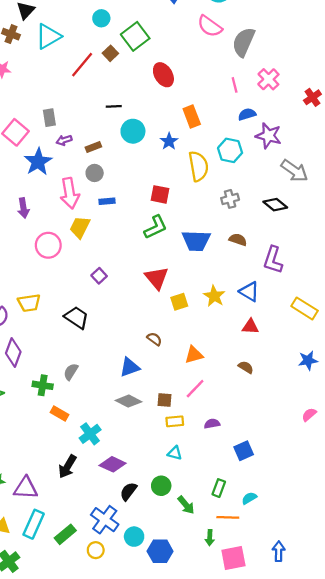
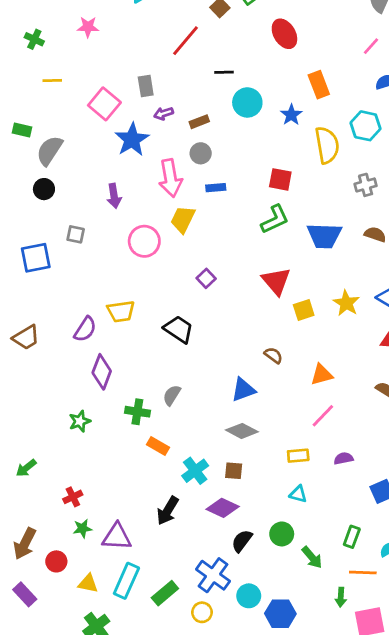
red line: (82, 65) -> (186, 41), moved
pink line: (235, 85) -> (371, 46), turned 56
brown square: (165, 400) -> (234, 471), moved

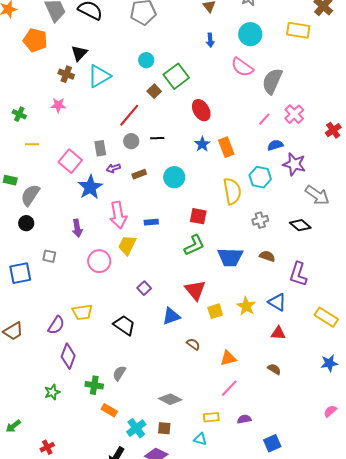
cyan circle: (247, 102) -> (174, 177), moved
blue star: (291, 115) -> (202, 144), moved
gray circle: (201, 153) -> (131, 141), moved
blue triangle: (243, 390) -> (171, 316), moved
cyan triangle: (298, 494) -> (200, 439), moved

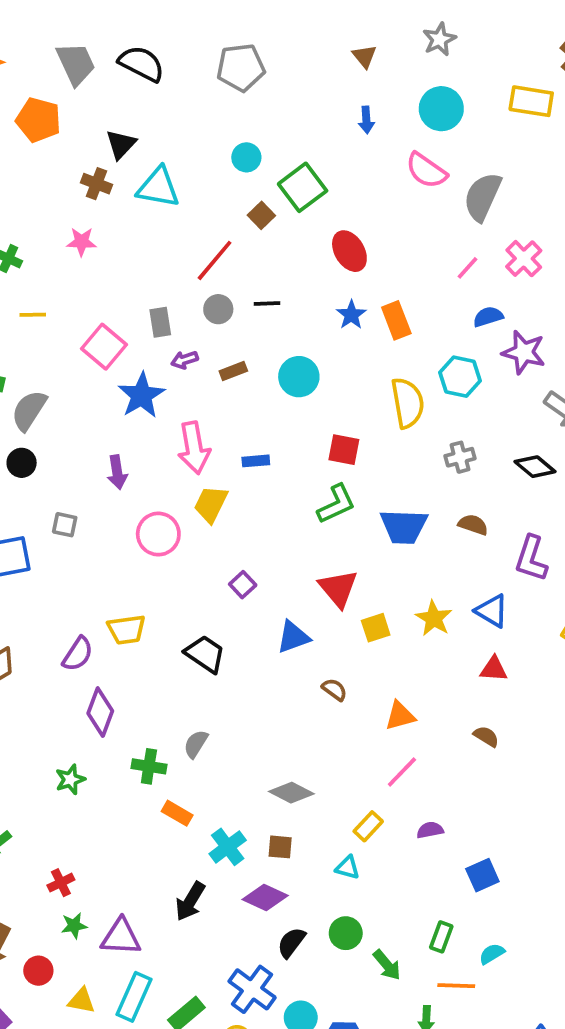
cyan triangle: (99, 76) -> (158, 187), turned 40
yellow rectangle: (211, 417) -> (368, 826), turned -42

